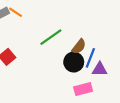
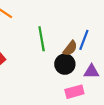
green line: (51, 37) -> (42, 39), turned -65
blue line: (90, 58) -> (84, 40), moved

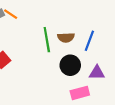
brown semicircle: (70, 48) -> (66, 38), moved, turned 49

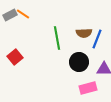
brown semicircle: (66, 38) -> (84, 33), moved

